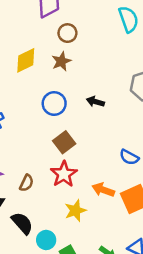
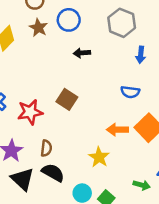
blue circle: (54, 104) -> (69, 20), moved
red star: (64, 174) -> (30, 112), moved, turned -30
black semicircle: (22, 223) -> (53, 173), moved

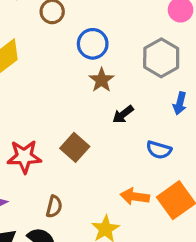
brown star: (38, 28) -> (102, 80), moved
black arrow: (82, 53) -> (123, 114), moved, turned -42
brown semicircle: (46, 148) -> (54, 207), moved

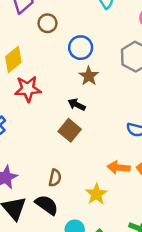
black arrow: (123, 114) -> (77, 105), moved, turned 66
red star: (24, 157) -> (28, 89), moved

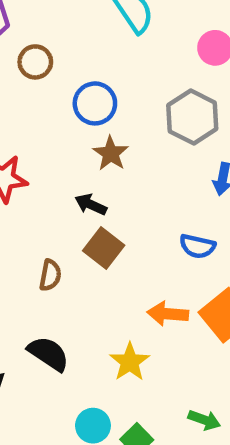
brown square: (70, 130) -> (104, 248), moved
brown semicircle: (55, 178) -> (50, 275), moved
black semicircle: (47, 205) -> (48, 354), moved

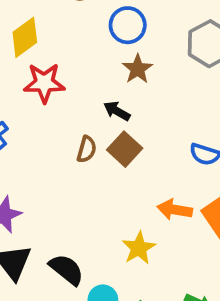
brown semicircle: (50, 275) -> (87, 149), moved
black semicircle: (48, 354) -> (66, 270), moved

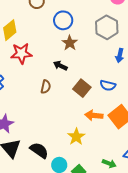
brown square: (125, 149) -> (82, 88), moved

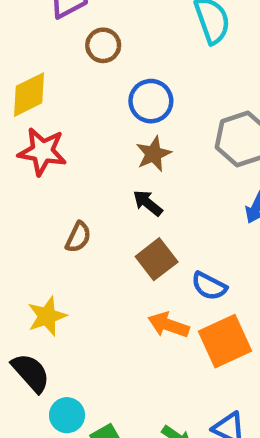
black arrow: (60, 66) -> (148, 203), moved
blue semicircle: (108, 85) -> (209, 286), moved
yellow star: (76, 137) -> (47, 316), moved

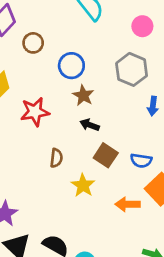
red star: (42, 151) -> (35, 112), moved
yellow star: (47, 316) -> (83, 185), moved
orange arrow: (168, 325) -> (128, 204), moved

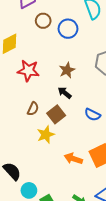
blue circle: (71, 66) -> (68, 29), moved
brown square: (106, 155) -> (56, 114), moved
blue semicircle: (141, 161) -> (92, 115), moved

